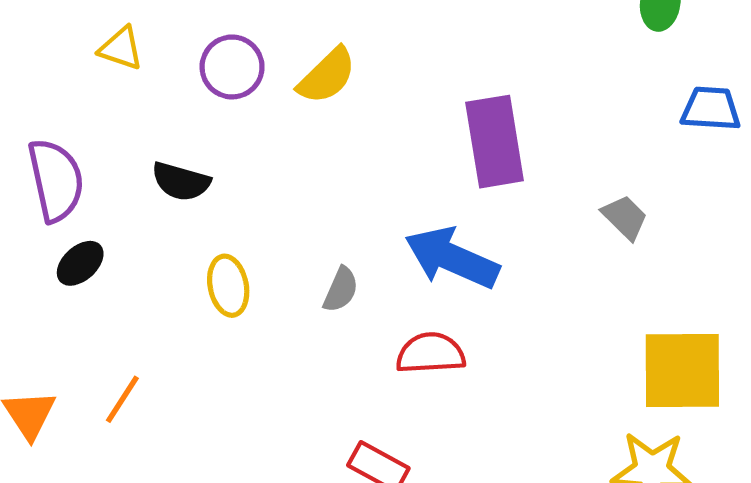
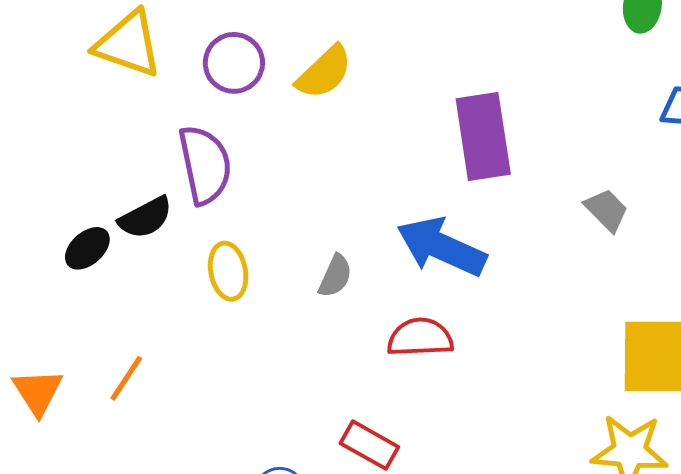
yellow triangle: (121, 48) -> (128, 44), size x1.6
purple semicircle: (56, 180) -> (205, 165), moved
black semicircle: (181, 181) -> (145, 218), moved, turned -44

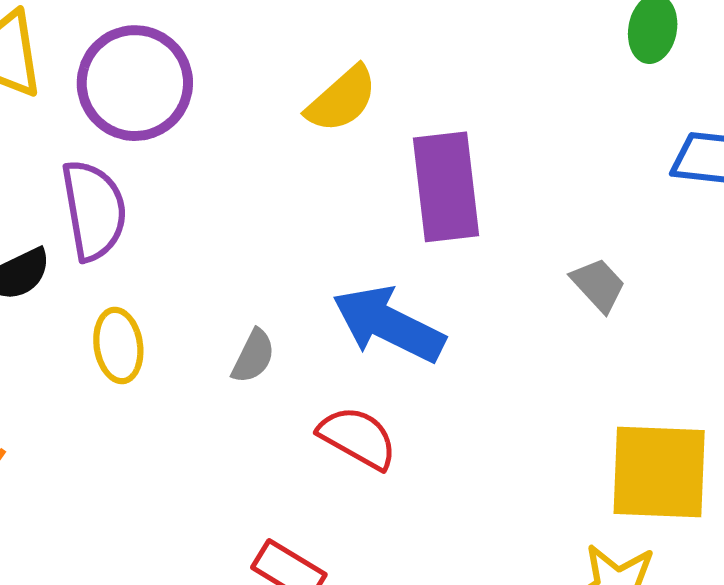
purple circle: (234, 63) -> (135, 83), size x1.5
yellow semicircle: (324, 72) -> (342, 99), moved
red semicircle: (420, 337) -> (358, 438), turned 30

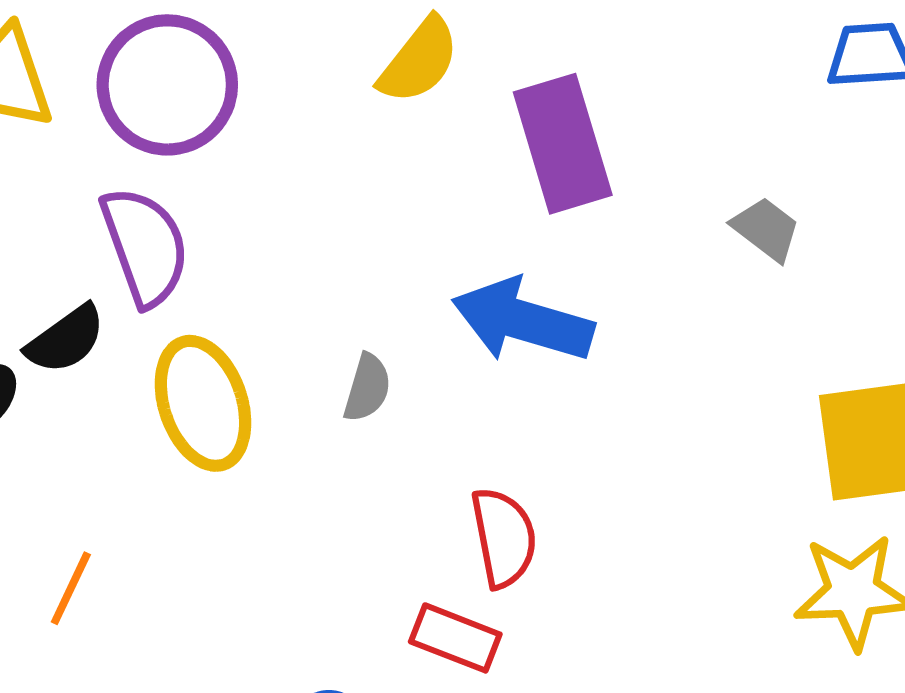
yellow ellipse: (118, 345) -> (203, 403), size x1.5
red semicircle: (358, 438) -> (504, 538), moved, turned 60

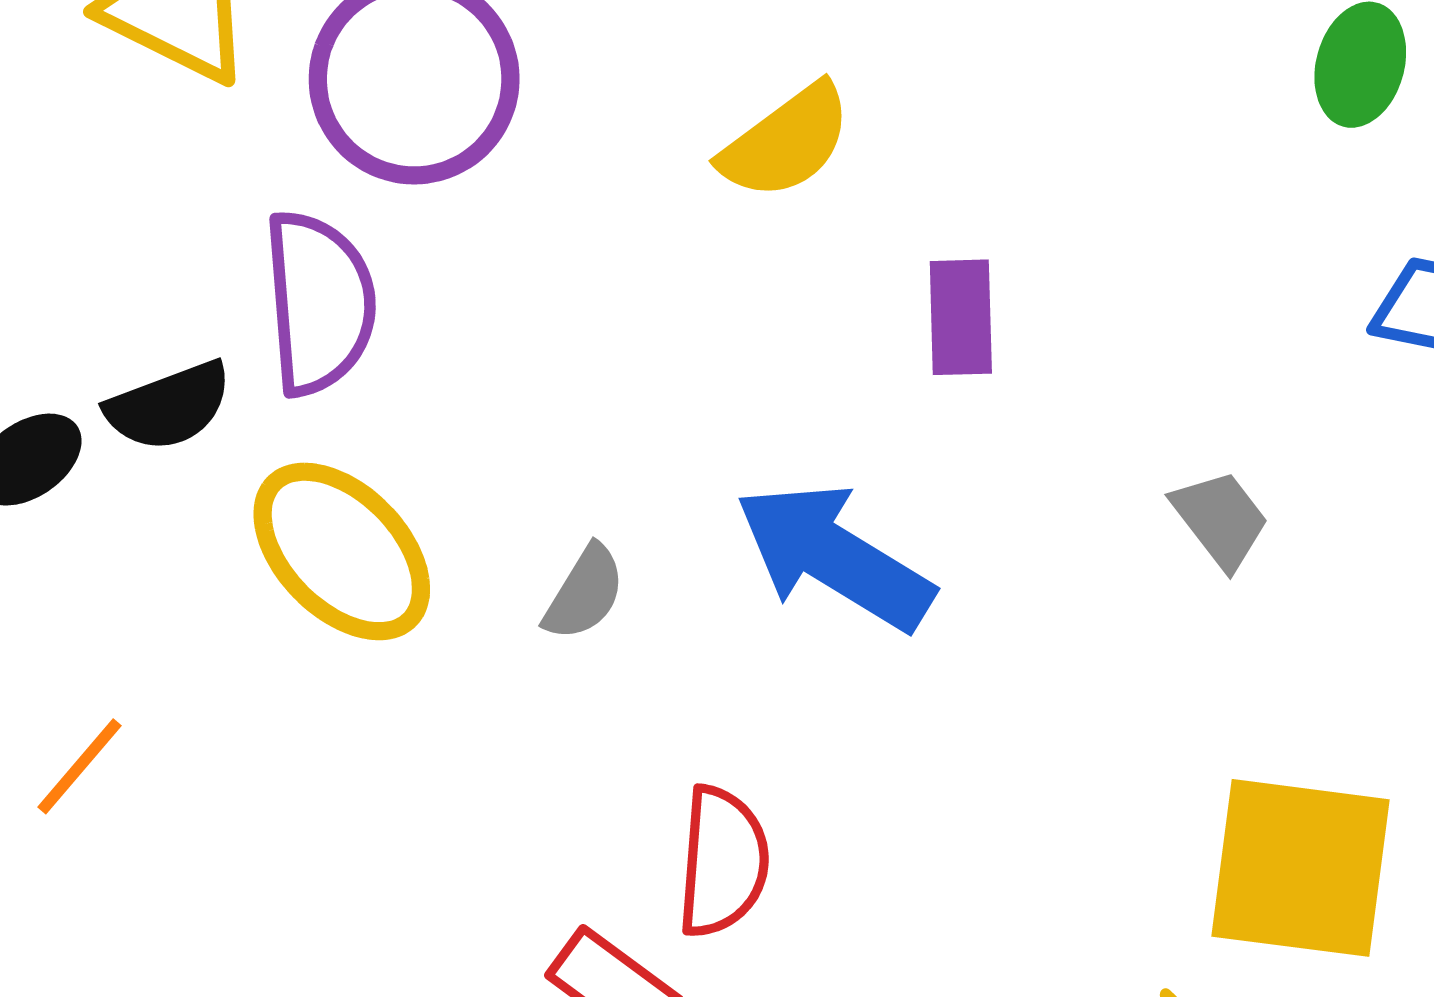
purple rectangle: (563, 144) -> (961, 317), size x0.6
yellow ellipse: (203, 403) -> (342, 551), turned -41

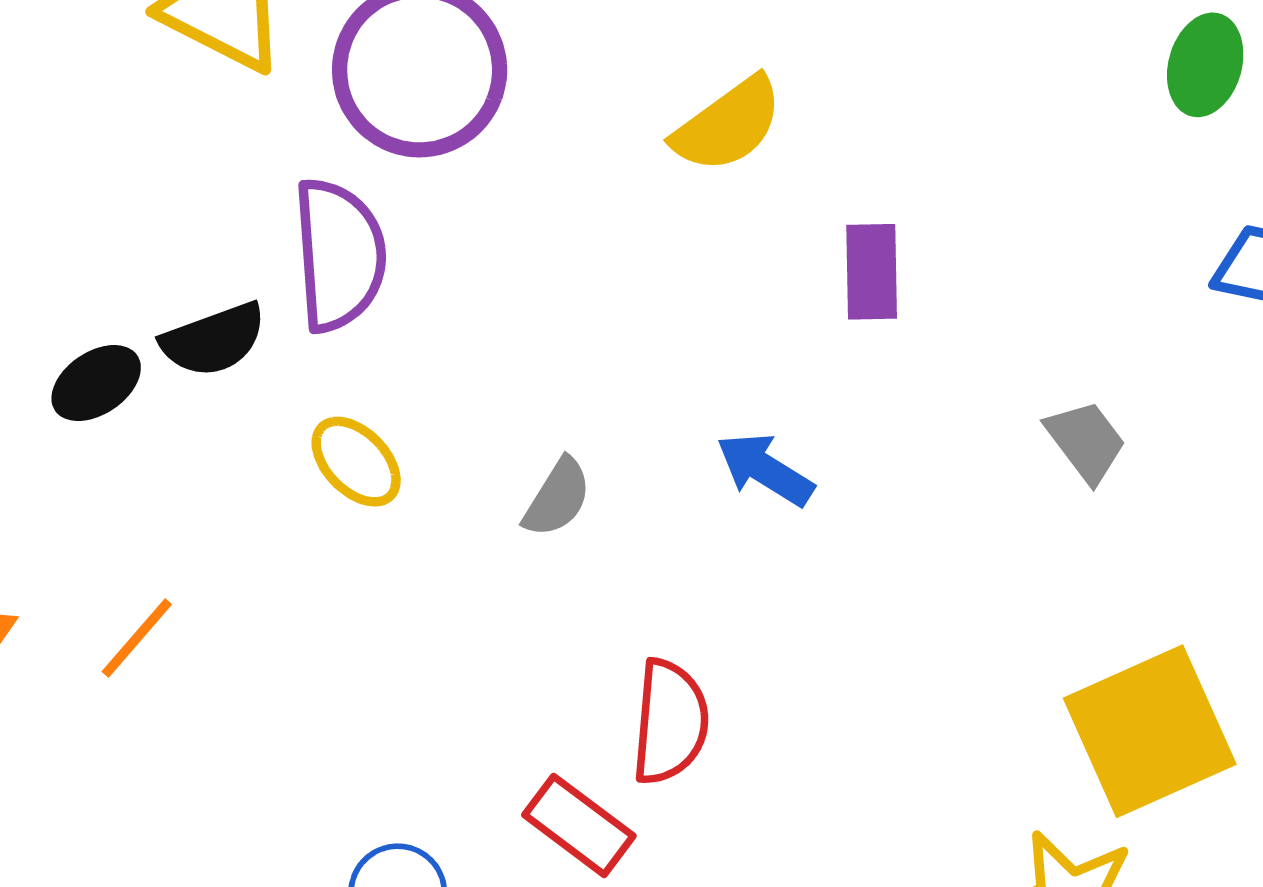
yellow ellipse: (342, 551) -> (356, 462), size x0.6
blue arrow: (834, 557) -> (765, 469), size x0.6
yellow square: (1300, 868) -> (1150, 731), turned -32

